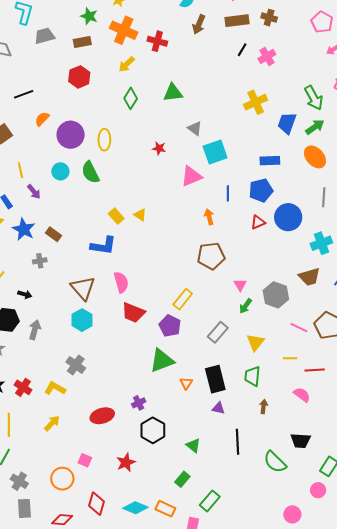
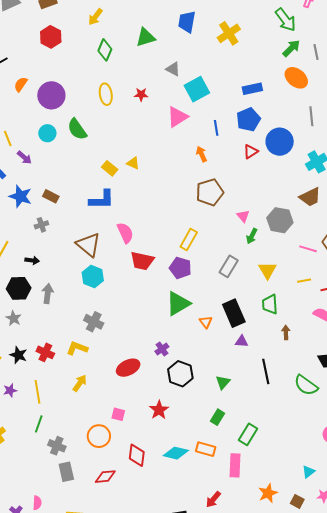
blue trapezoid: (287, 123) -> (187, 22), moved
yellow ellipse: (104, 140) -> (106, 94), moved
green triangle: (193, 445) -> (223, 382), turned 42

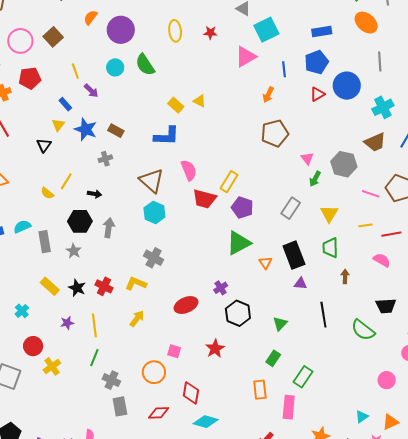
orange arrow: (201, 154) -> (268, 95), turned -133
yellow rectangle: (189, 239) -> (229, 182), moved
orange rectangle: (206, 449) -> (260, 390), turned 66
cyan diamond: (176, 453) -> (206, 422), moved

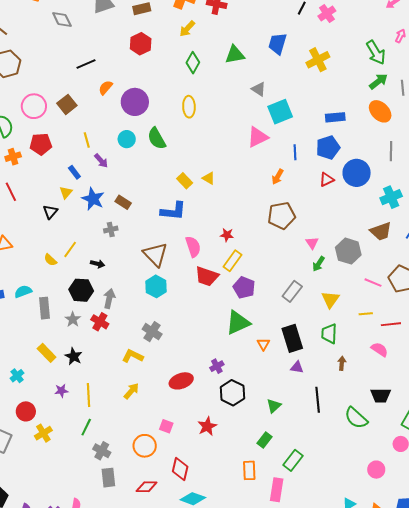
red star: (210, 33) -> (227, 235), moved
red cross: (104, 286) -> (100, 322), moved

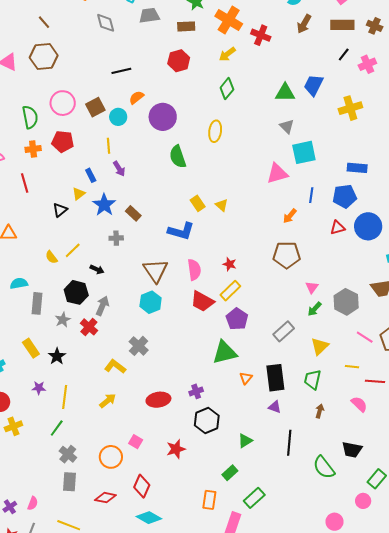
green triangle: (235, 55) -> (285, 93), moved
cyan circle: (127, 139) -> (118, 117), moved

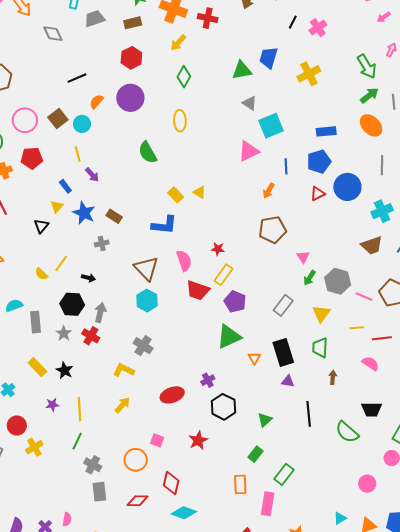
purple circle: (163, 117) -> (130, 98), moved
gray hexagon: (346, 302) -> (338, 281), moved

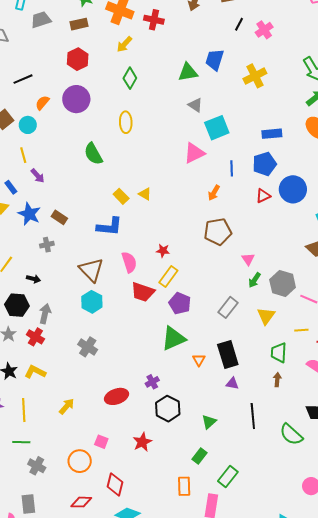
green trapezoid: (320, 348) -> (279, 353), moved
yellow L-shape: (124, 370) -> (35, 372), moved
green line: (77, 441) -> (21, 442), turned 66
gray rectangle: (99, 492) -> (28, 504), moved

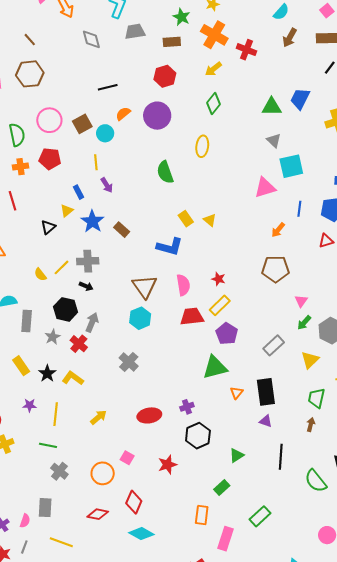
gray cross: (47, 245) -> (88, 261), moved, size x1.5
red trapezoid: (143, 292) -> (192, 317), turned 145
green rectangle: (228, 477) -> (260, 516), moved

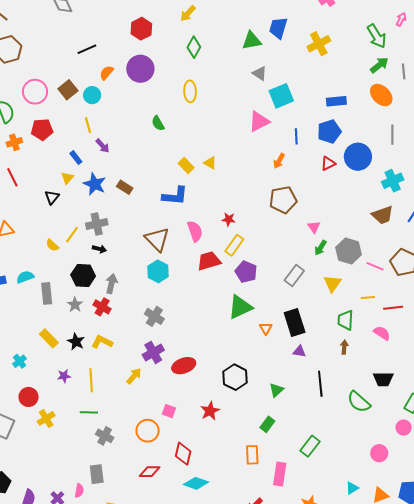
green semicircle: (165, 172) -> (158, 123), size x0.7
purple cross: (187, 407) -> (153, 352), moved, size x1.5

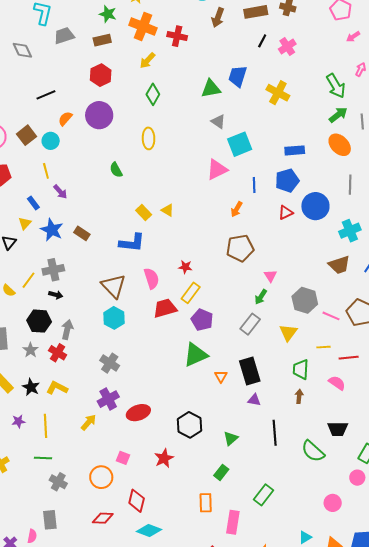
yellow cross: (319, 44) -> (278, 93), turned -35
green arrow: (320, 248) -> (261, 297), moved

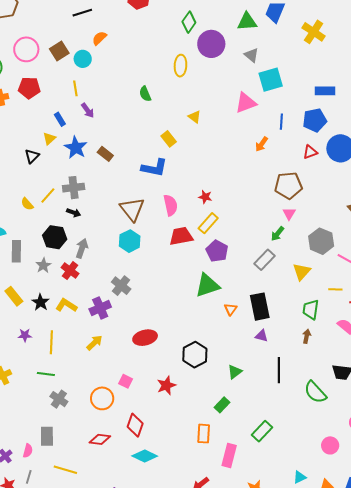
purple circle: (99, 115) -> (211, 44), moved
yellow triangle: (168, 210) -> (194, 117), moved
brown pentagon: (240, 248) -> (288, 185), moved
purple cross: (108, 399) -> (100, 308), moved

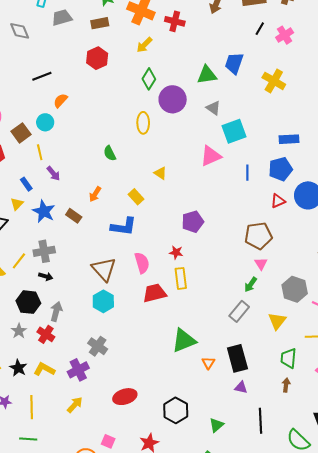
brown square: (59, 51) -> (21, 133), moved
orange arrow: (262, 144) -> (95, 194), moved
yellow rectangle: (208, 223) -> (181, 278), turned -45
purple pentagon: (217, 251) -> (193, 222), moved, turned 30

